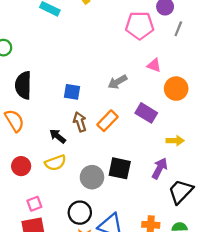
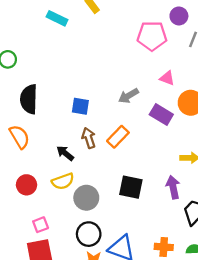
purple rectangle: (146, 113) -> (161, 114), moved
purple arrow: (160, 168) -> (173, 187), turned -40
gray circle: (92, 177) -> (86, 198), moved

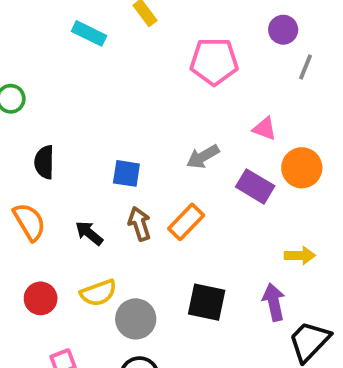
pink pentagon: (152, 36) -> (214, 61), moved
black semicircle: (29, 99) -> (44, 162), size x0.7
black arrow: (65, 153) -> (89, 233), moved

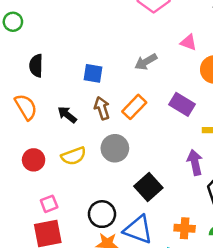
purple rectangle: (255, 186) -> (182, 104), moved
black square: (207, 302) -> (148, 187), moved, turned 36
gray circle: (136, 319) -> (115, 148), moved

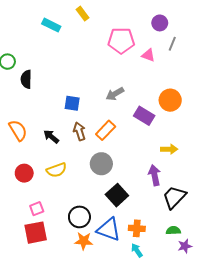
pink triangle: (188, 42) -> (148, 55), moved
black semicircle: (36, 66) -> (26, 79), moved
purple rectangle: (182, 104) -> (144, 116), moved
gray circle: (115, 148) -> (101, 164), moved
orange cross: (185, 228) -> (137, 228), moved

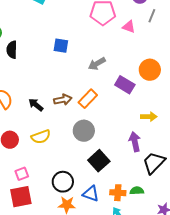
blue square: (72, 103) -> (61, 46), moved
brown arrow: (79, 131) -> (63, 100), turned 96
blue triangle: (109, 229) -> (91, 194), size x0.7
green semicircle: (173, 230) -> (137, 191), moved

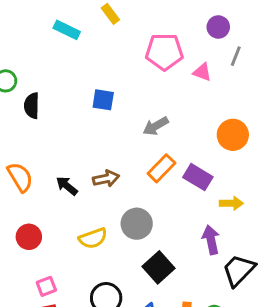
purple rectangle: (125, 85) -> (198, 177), moved
orange rectangle: (88, 99) -> (161, 168), moved
yellow semicircle: (41, 137) -> (93, 238), moved

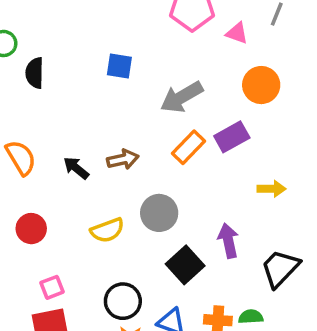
gray arrow: (156, 126) -> (182, 97), size x1.4
orange circle: (233, 135) -> (261, 85), moved
purple rectangle: (198, 177) -> (232, 137), moved, turned -60
purple arrow: (211, 240) -> (228, 241), moved

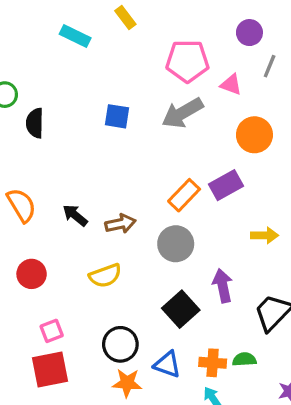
gray arrow: (182, 97) -> (182, 113), moved
brown arrow: (123, 159) -> (120, 224), moved
gray circle: (159, 213) -> (176, 244), moved

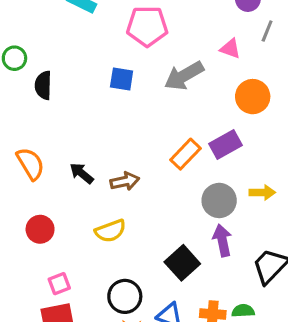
pink pentagon: (187, 61) -> (147, 26), moved
gray circle: (176, 244) -> (219, 200), moved

